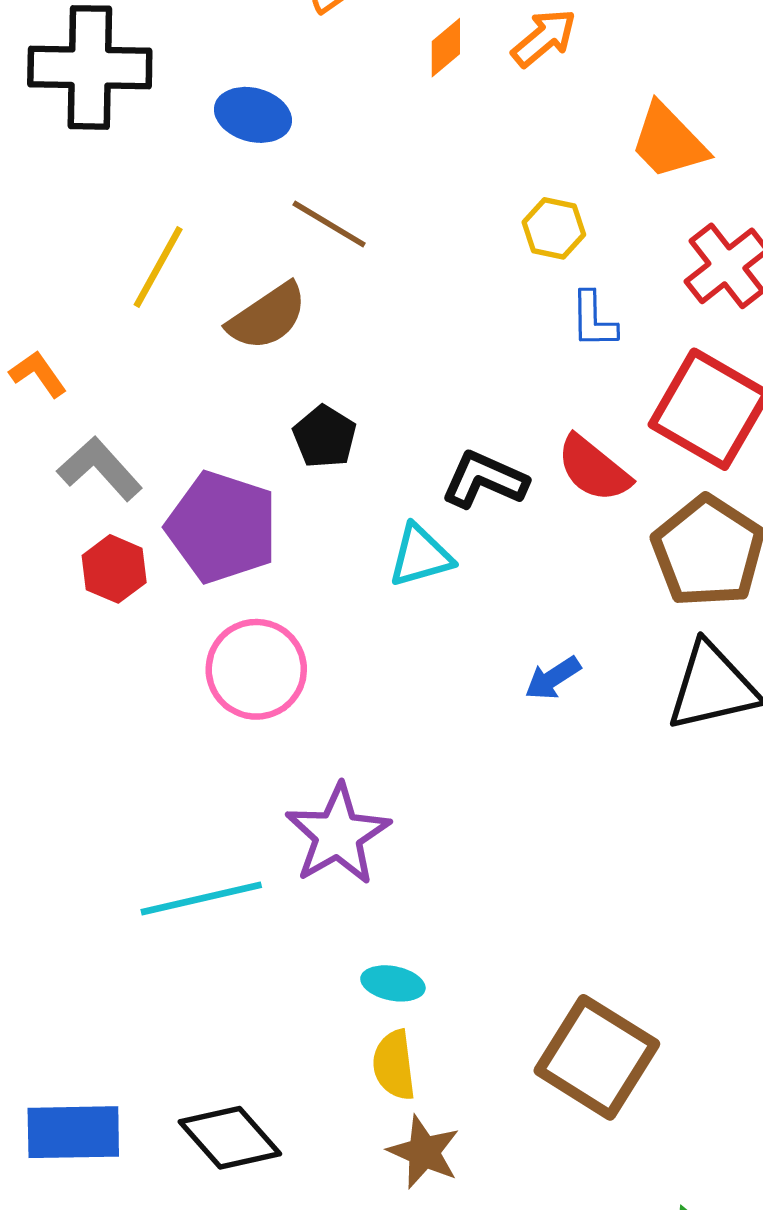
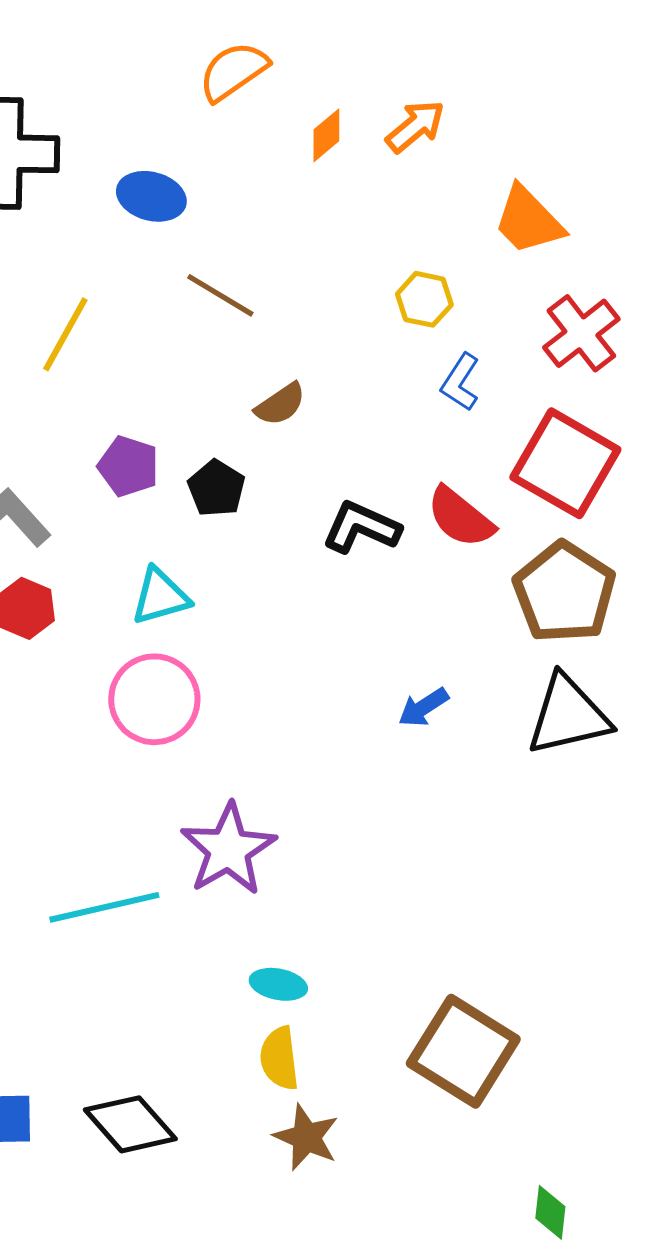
brown semicircle: (267, 317) -> (280, 404), moved, size x0.7
blue L-shape: (594, 320) -> (460, 382), turned 34
purple pentagon: (222, 527) -> (128, 466), moved, size x0.6
cyan triangle: (421, 556) -> (160, 596), moved

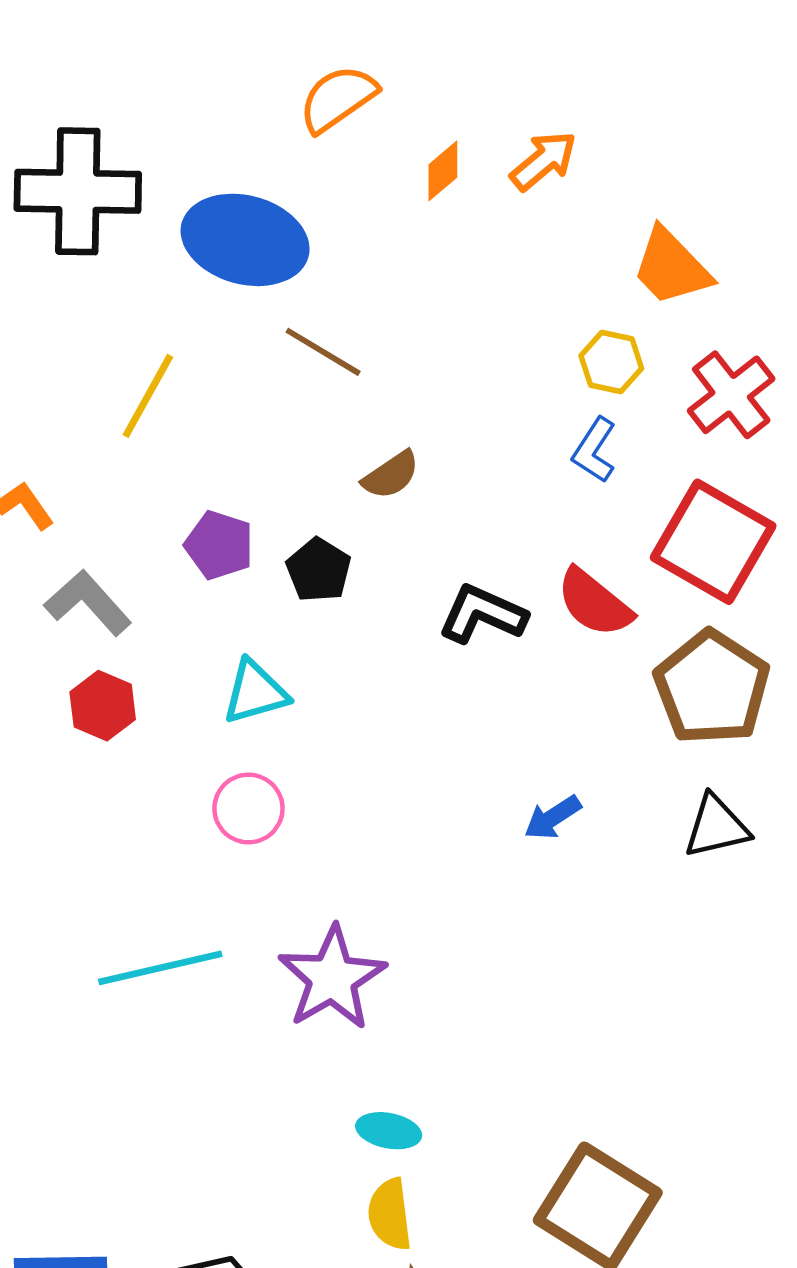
blue ellipse: (151, 196) -> (245, 240), size x1.6
yellow hexagon: (424, 299) -> (611, 362), moved
pink circle: (154, 699) -> (248, 809), size x0.7
black triangle: (568, 715) -> (716, 827), size x0.7
cyan line: (104, 907) -> (160, 968), moved

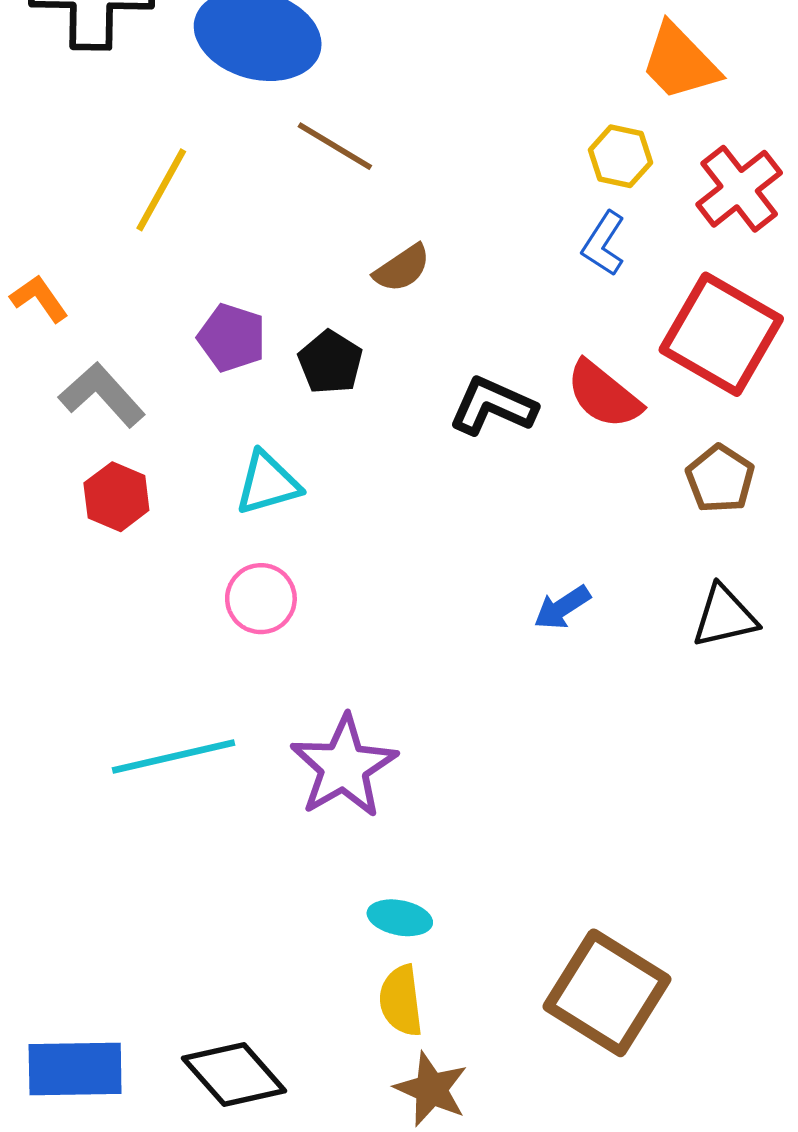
brown pentagon: (712, 688) -> (720, 479), size x0.6

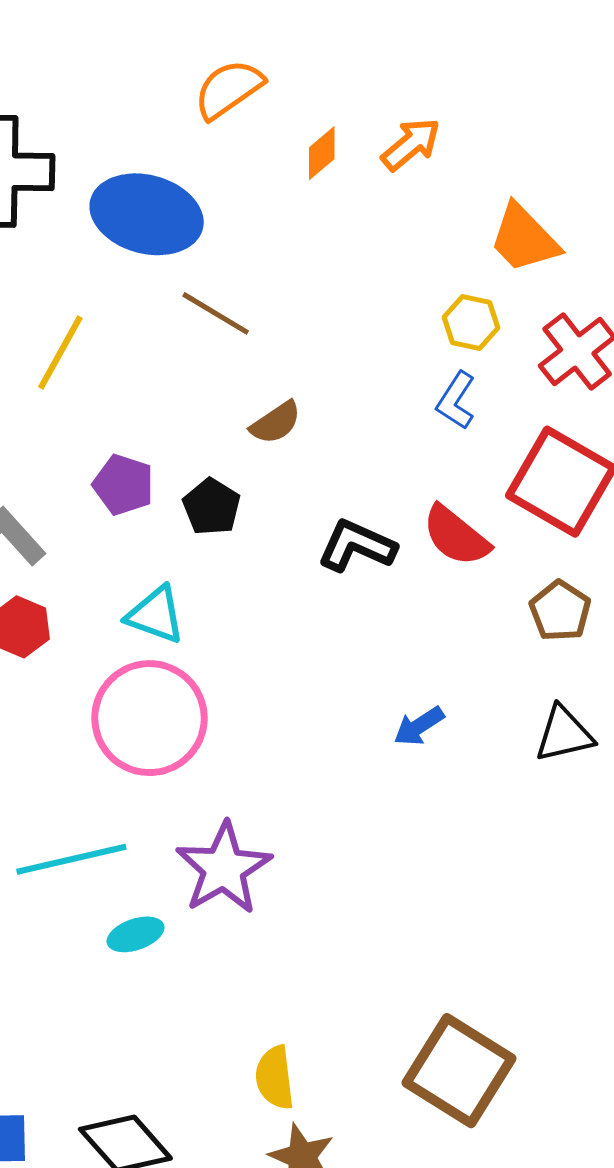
cyan triangle: (268, 483) -> (156, 615), turned 36
pink circle: (261, 599) -> (150, 718), size x1.8
cyan ellipse: (400, 918) -> (136, 934), moved, turned -30

